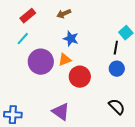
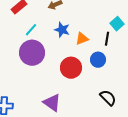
cyan line: (23, 39) -> (31, 30), moved
orange triangle: (65, 60) -> (82, 39), moved
blue circle: (117, 69) -> (98, 60), moved

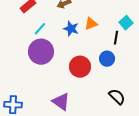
orange triangle: (82, 39) -> (91, 24), moved

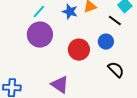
black line: (116, 38) -> (115, 21), turned -64
black semicircle: (117, 97) -> (116, 70), moved

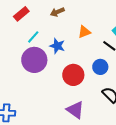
blue star: (70, 12) -> (57, 46), moved
purple triangle: (60, 85) -> (75, 110), moved

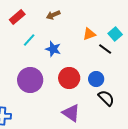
orange triangle: (84, 32) -> (89, 34), moved
purple circle: (34, 60) -> (30, 80), moved
blue circle: (100, 67) -> (96, 79), moved

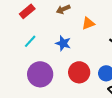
orange triangle: (89, 34) -> (88, 23), moved
cyan line: (29, 40) -> (30, 41), moved

